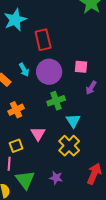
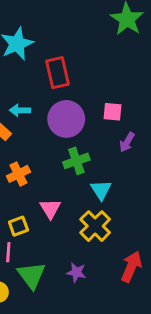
cyan arrow: (24, 70) -> (20, 110), moved, turned 120

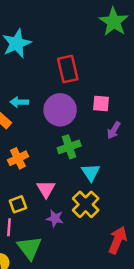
red rectangle: (58, 73) -> (68, 69), moved
purple star: (76, 272) -> (55, 218), moved

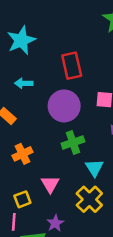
cyan arrow: (19, 102) -> (24, 83), moved
purple star: (55, 218) -> (55, 223), moved, turned 30

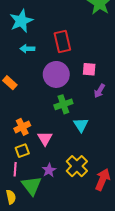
cyan arrow: (24, 83) -> (27, 49), moved
orange cross: (22, 154) -> (22, 127), moved
yellow cross: (89, 199) -> (77, 166), moved

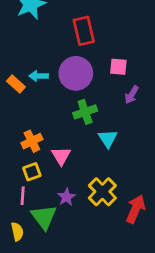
cyan arrow: (27, 49) -> (39, 76), moved

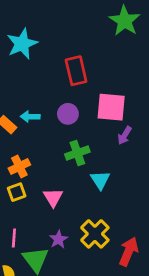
pink square: (118, 67) -> (111, 107), size x1.6
purple circle: (76, 73) -> (68, 114), size x0.6
orange cross: (32, 141) -> (19, 166), moved
yellow square: (32, 172) -> (17, 192), moved

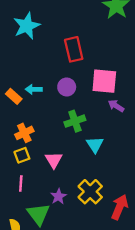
purple arrow: (125, 135) -> (116, 106), turned 91
pink line: (14, 238) -> (21, 183), moved

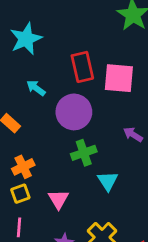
pink square: (104, 81) -> (119, 78), moved
purple circle: (67, 87) -> (74, 112), size x1.6
cyan arrow: (34, 89) -> (36, 88), moved, turned 35

